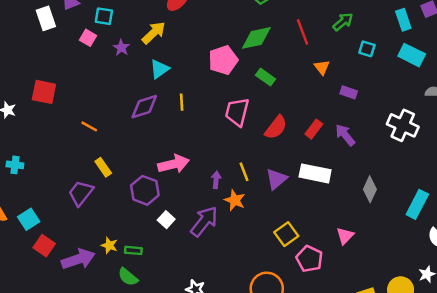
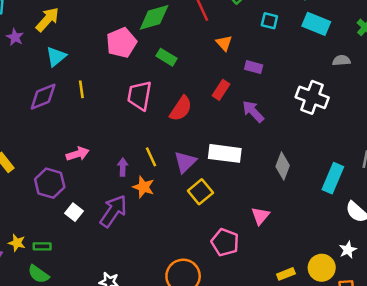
red rectangle: (314, 129) -> (221, 90), moved
pink arrow: (174, 164) -> (78, 154), size x0.7
yellow square: (286, 234) -> (200, 192), moved

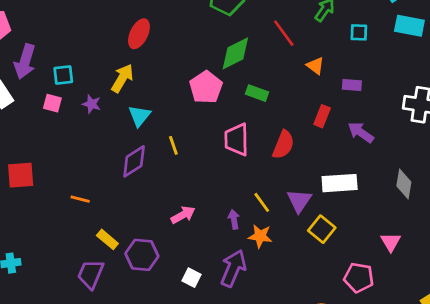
purple hexagon: (50, 183) -> (142, 255), moved

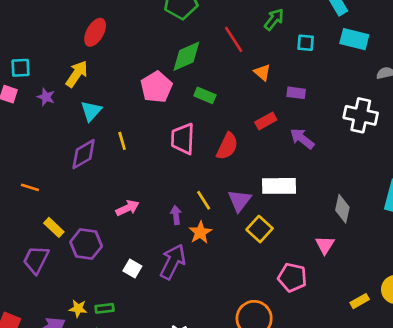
red rectangle: (322, 116) -> (266, 121), turned 36
gray diamond: (404, 184) -> (342, 209), moved
orange star: (260, 236) -> (200, 232), turned 30

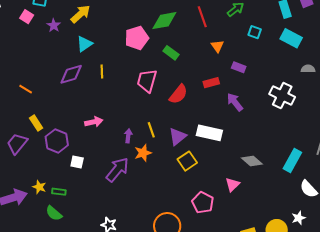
gray diamond: (342, 209) -> (252, 161), turned -75
white square: (132, 268) -> (77, 162), moved, turned -32

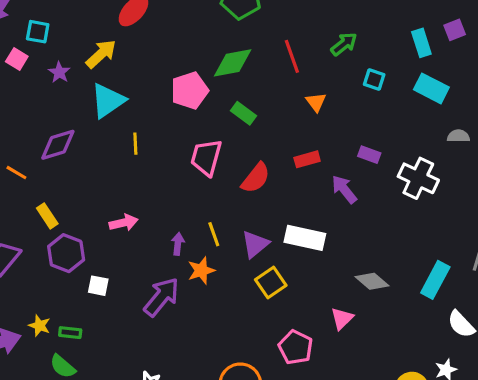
cyan triangle: (84, 44) -> (108, 101), size x1.4
purple rectangle: (239, 67) -> (369, 155), moved
purple diamond: (71, 74) -> (58, 145), moved
yellow rectangle: (36, 123) -> (47, 216), moved

